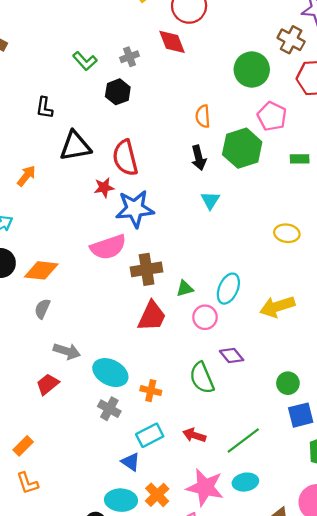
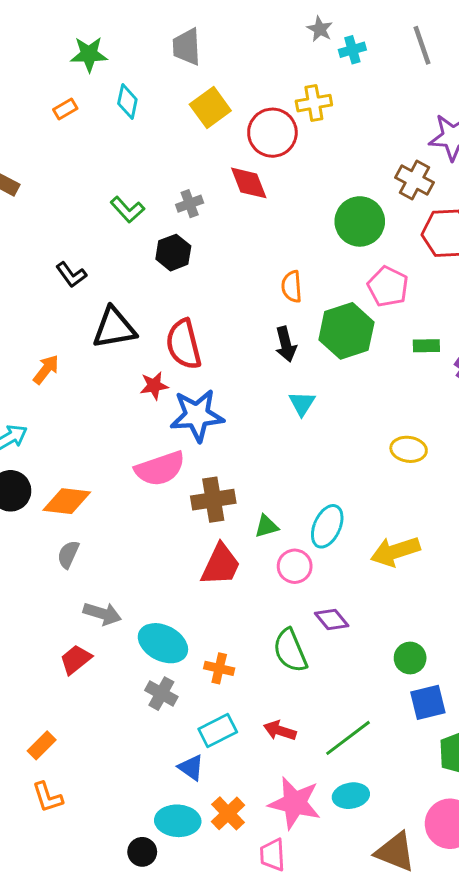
black L-shape: (44, 108) -> (71, 275), turned -45

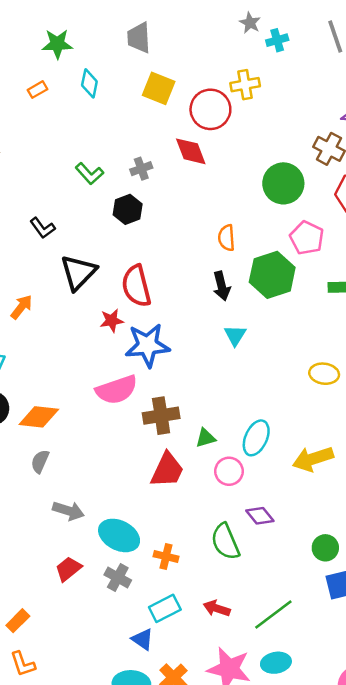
yellow square: (210, 107) -> (159, 88), turned -32
black triangle: (114, 328) -> (78, 272), turned -36
red trapezoid: (76, 659) -> (68, 569), moved

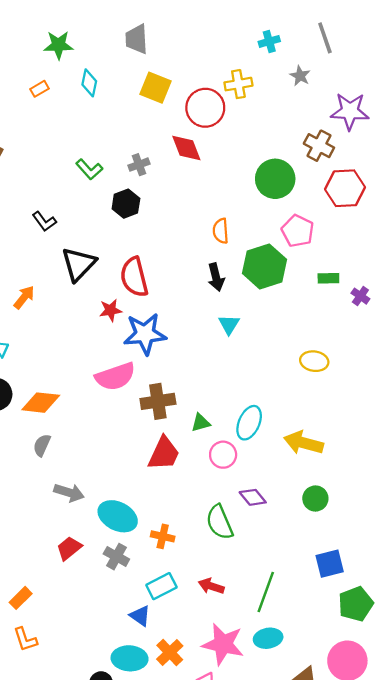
gray star: (250, 23) -> (300, 76), moved
yellow arrow: (313, 459) -> (304, 443), turned 33
green circle: (325, 548) -> (315, 499), moved
green line: (273, 615) -> (266, 592), turned -33

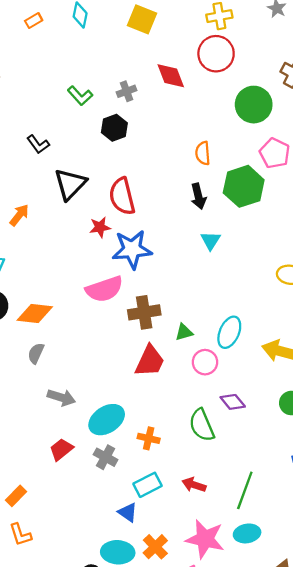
red circle: (205, 108) -> (216, 54), moved
cyan ellipse: (118, 516) -> (107, 420), turned -60

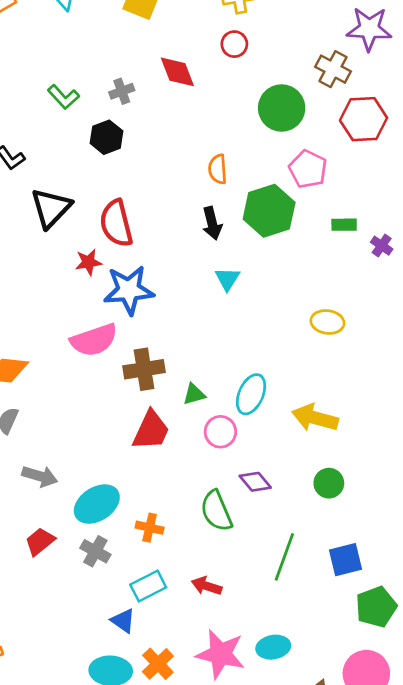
red circle: (216, 54) -> (234, 44), size x0.6
green line: (245, 490) -> (284, 557), moved

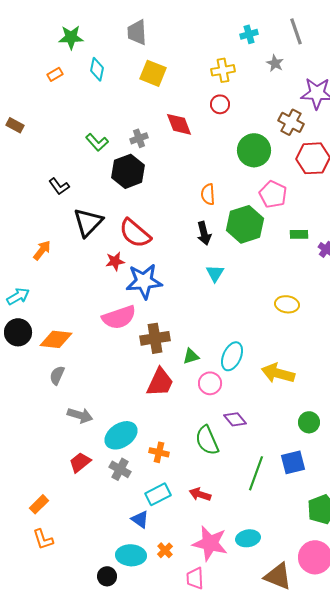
black hexagon: (107, 137) -> (128, 171), size x1.4
red semicircle: (116, 223) -> (135, 233), turned -36
green circle: (329, 483) -> (309, 422), moved
blue square: (346, 560) -> (293, 462), moved
orange cross: (158, 664) -> (165, 550), size x0.7

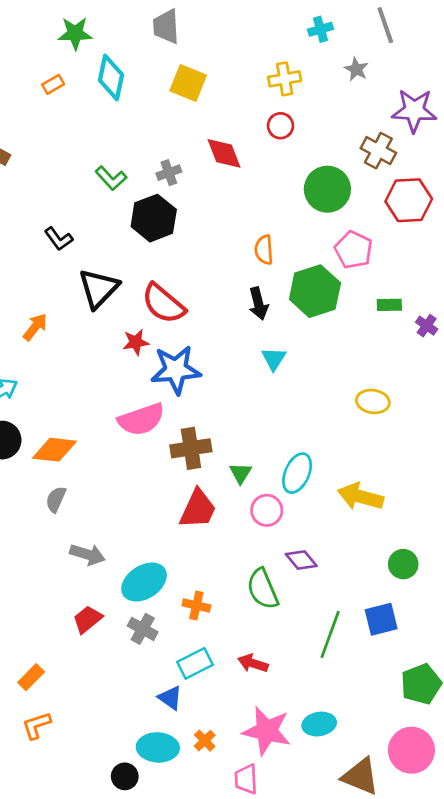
cyan diamond: (97, 69) -> (111, 77), size x1.4
green triangle: (191, 356) -> (241, 473), turned -42
orange L-shape: (43, 539) -> (37, 725), turned 90

